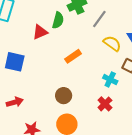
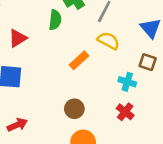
red triangle: (40, 32) -> (18, 38), moved
yellow semicircle: (112, 43) -> (108, 41), moved

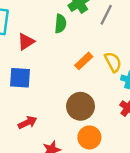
yellow semicircle: (108, 41) -> (113, 62), moved, turned 36
brown circle: (74, 109) -> (80, 106), size x1.5

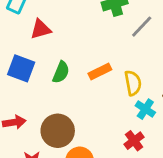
green semicircle: (60, 24) -> (61, 72), moved
brown circle: (80, 106) -> (58, 131), moved

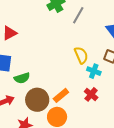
orange rectangle: (100, 71) -> (61, 95), moved
green semicircle: (61, 72) -> (22, 78), moved, turned 63

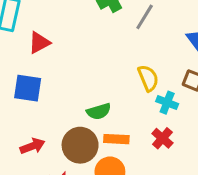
green semicircle: (22, 78) -> (99, 111), moved
orange rectangle: (61, 95) -> (116, 139), turned 42

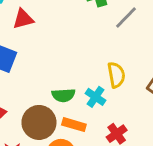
cyan cross: (167, 103) -> (96, 97), moved

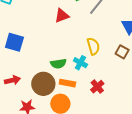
red triangle: (23, 19) -> (62, 16), moved

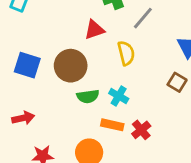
yellow semicircle: (93, 46) -> (126, 53), moved
orange rectangle: (67, 83) -> (112, 125), moved
brown circle: (43, 84) -> (71, 66), moved

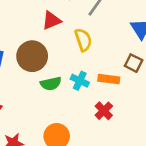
orange rectangle: (112, 125) -> (109, 79), moved

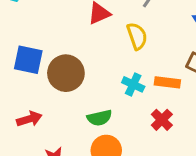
brown circle: (32, 56) -> (66, 73), moved
green semicircle: (51, 84) -> (99, 118), moved

